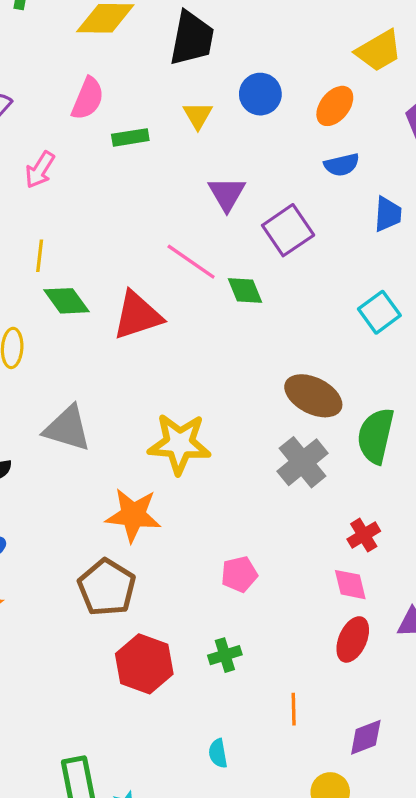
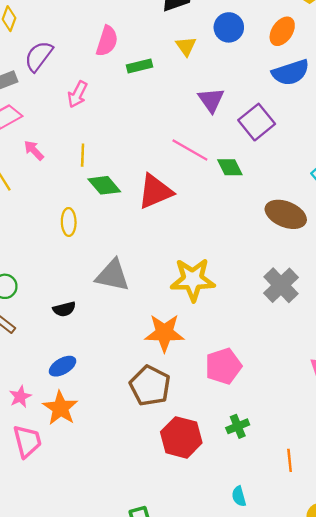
blue semicircle: (342, 165) -> (291, 72), size x1.5
brown ellipse: (313, 396) -> (286, 214), moved
pink pentagon: (239, 574) -> (223, 366), moved, size x1.4

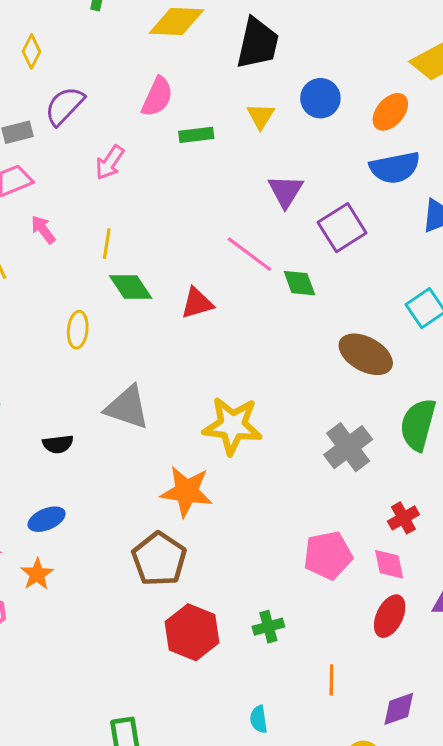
red triangle: (155, 191) -> (197, 303), size x0.7
pink pentagon: (223, 366) -> (328, 555), moved
orange star: (60, 408) -> (37, 574), size x0.7

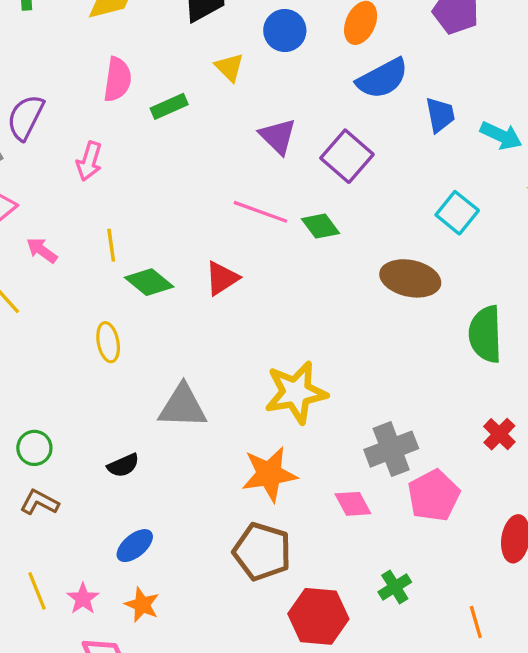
gray cross: (348, 447) -> (391, 449), moved, turned 33
pink diamond: (389, 564) -> (353, 504), moved

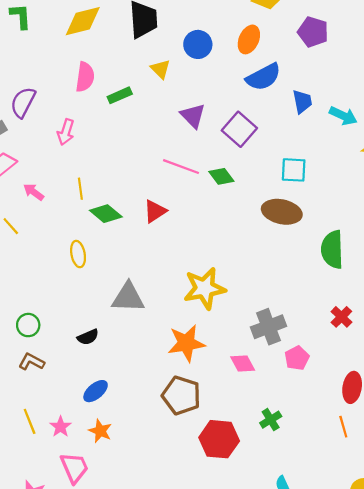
cyan square: (457, 213) -> (294, 170), moved, turned -36
pink pentagon: (434, 496) -> (297, 358), size x0.7
orange line: (476, 622) -> (343, 427), moved

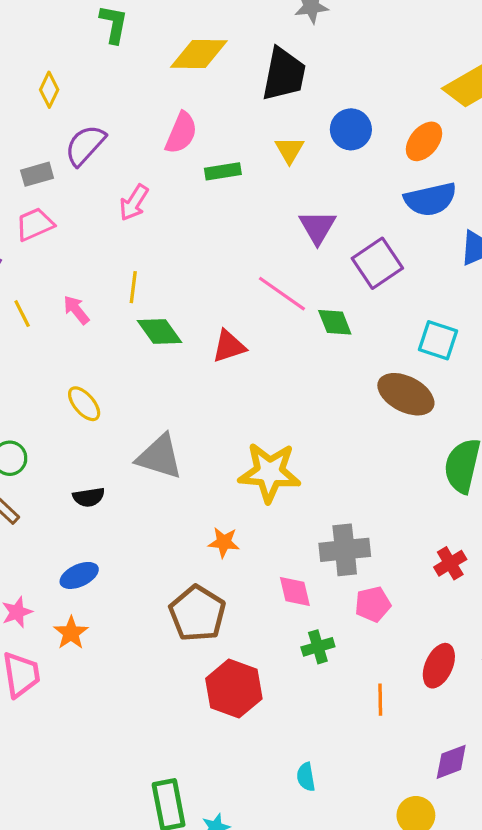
pink arrow: (34, 192) -> (76, 310), moved
yellow ellipse: (78, 254) -> (84, 404), moved, turned -45
orange star: (186, 343) -> (224, 542), size x0.6
green cross: (271, 420) -> (318, 647), moved
orange line: (343, 427) -> (380, 700), moved

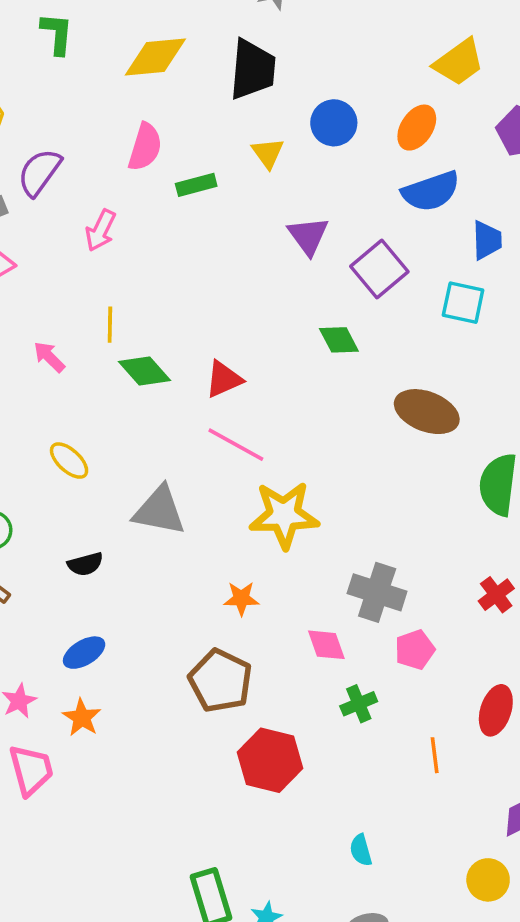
pink line: (282, 294) -> (236, 445), moved
cyan square: (438, 340) -> (463, 303), moved
gray cross: (345, 550) -> (377, 592), turned 30

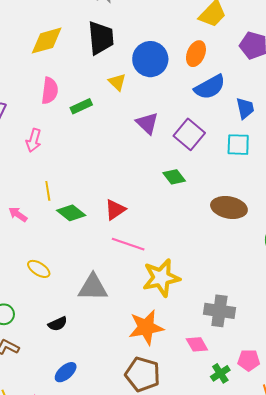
blue circle: (334, 123) -> (150, 59), size x1.4
orange star: (241, 598) -> (146, 327), size x1.8
pink pentagon: (415, 650) -> (249, 360), moved, turned 30

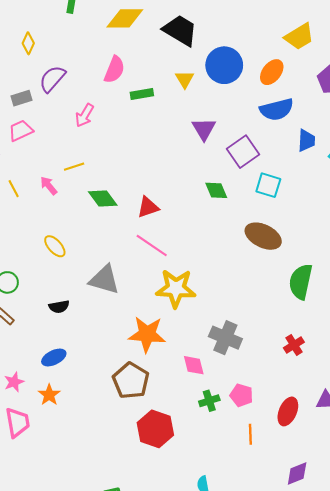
black trapezoid: (101, 38) -> (180, 30), turned -69
cyan square: (238, 145) -> (268, 185), moved
yellow line: (48, 191) -> (74, 167), moved, turned 66

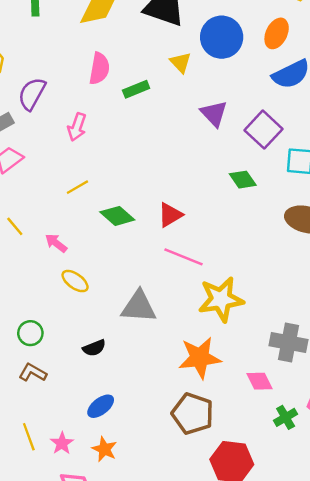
pink arrow: (49, 186) -> (56, 243), moved

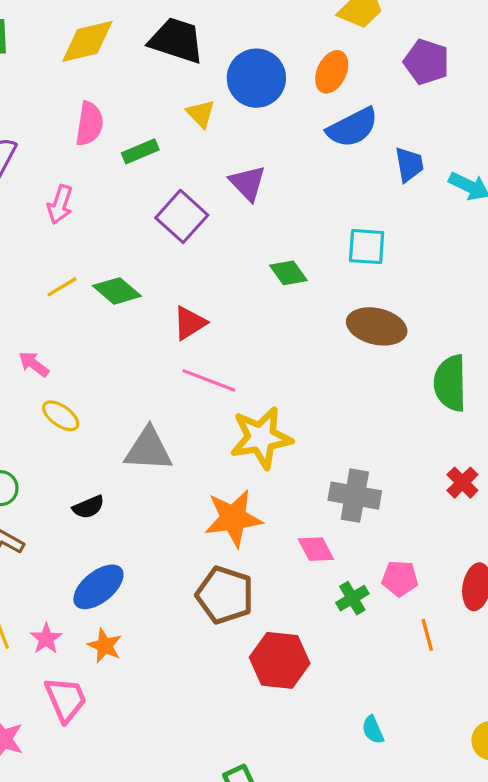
purple square: (263, 130) -> (182, 216), moved
green diamond: (117, 216) -> (117, 291), moved
blue ellipse: (101, 406) -> (98, 587), size x1.4

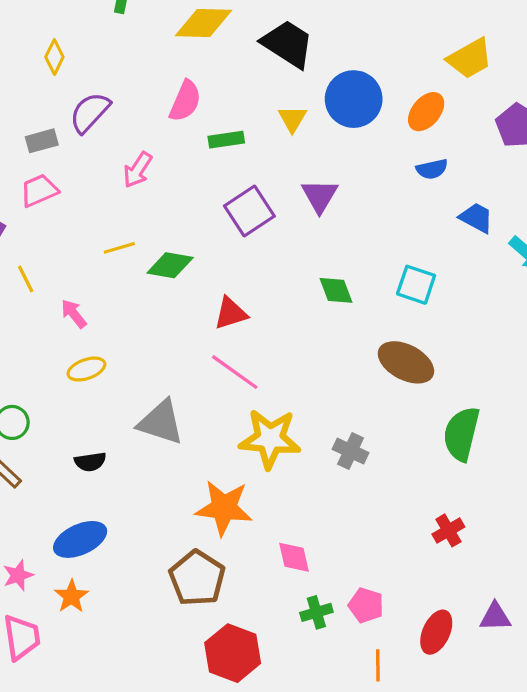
blue semicircle: (352, 127) -> (432, 169), size x0.6
blue trapezoid: (409, 164) -> (476, 218), turned -66
green diamond: (117, 291) -> (170, 265), turned -45
yellow ellipse: (61, 416) -> (86, 369), turned -69
gray cross: (355, 496) -> (351, 451), moved, size x0.7

